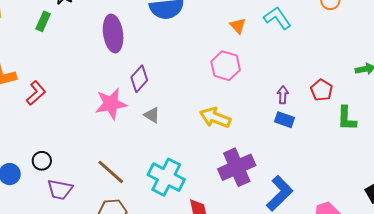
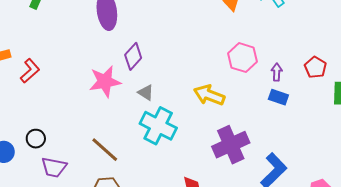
pink hexagon: (226, 66) -> (243, 58), moved
cyan cross: (166, 177) -> (158, 126), moved

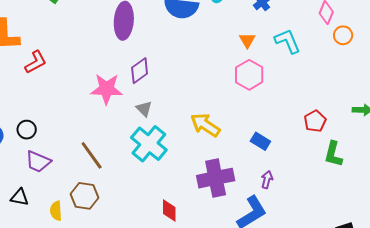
pink hexagon: (243, 58) -> (249, 75), moved
purple arrow: (277, 72) -> (267, 180), moved
blue rectangle: (278, 97) -> (260, 141), moved

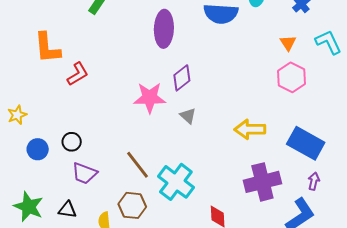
yellow arrow: (205, 125) -> (250, 129), turned -32
blue rectangle: (260, 141) -> (306, 143), size x1.8
cyan cross: (149, 144) -> (176, 182), moved

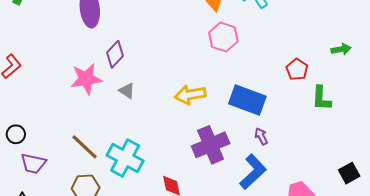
purple arrow: (314, 181) -> (261, 136), turned -30

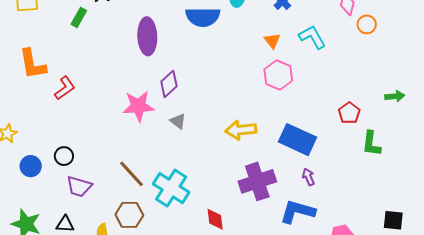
blue L-shape: (253, 172) -> (297, 212), turned -126
black square: (349, 173) -> (393, 220), turned 30

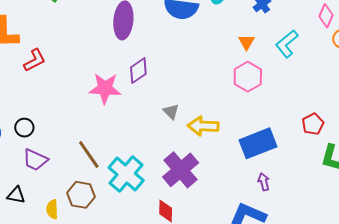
cyan L-shape: (312, 37) -> (287, 44), turned -108
gray triangle: (178, 121) -> (171, 112), moved
blue rectangle: (297, 140) -> (258, 143), turned -54
purple cross: (257, 181) -> (181, 170), moved, turned -30

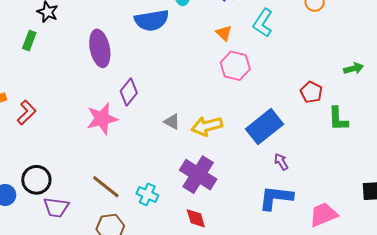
black circle: (24, 128) -> (36, 180), size x1.5
cyan cross: (126, 174) -> (147, 194), size x0.6

